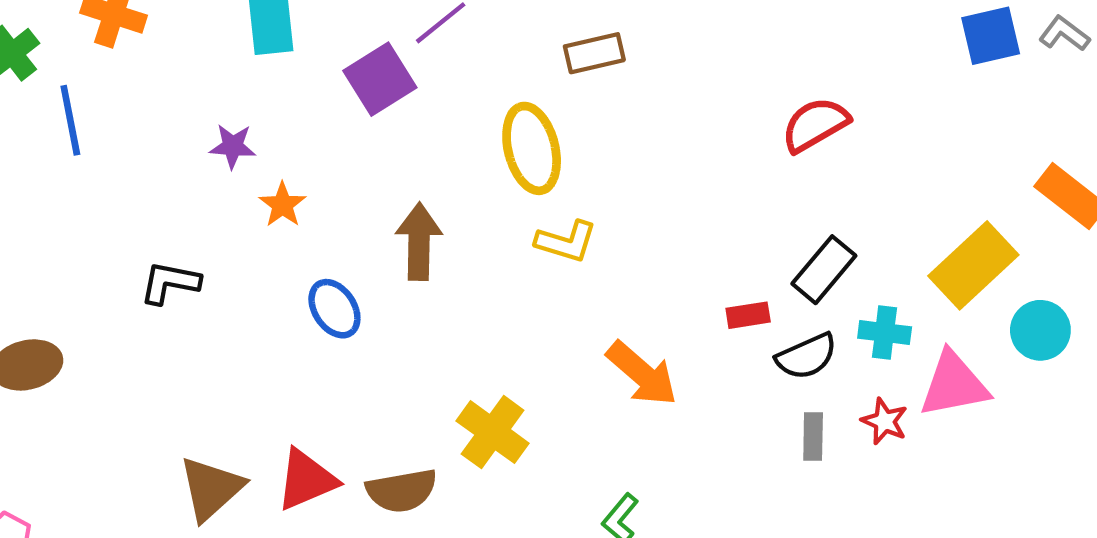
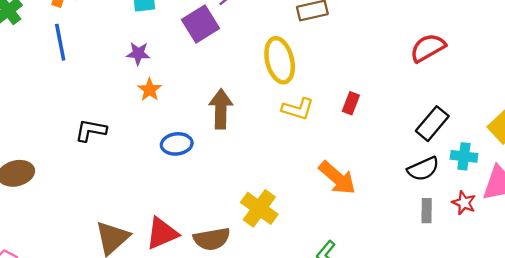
blue line: (70, 120) -> (60, 42), moved
purple star: (233, 146) -> (138, 53), moved
blue ellipse: (334, 309) -> (177, 144), turned -64
red rectangle: (748, 315) -> (351, 103), moved, turned -60

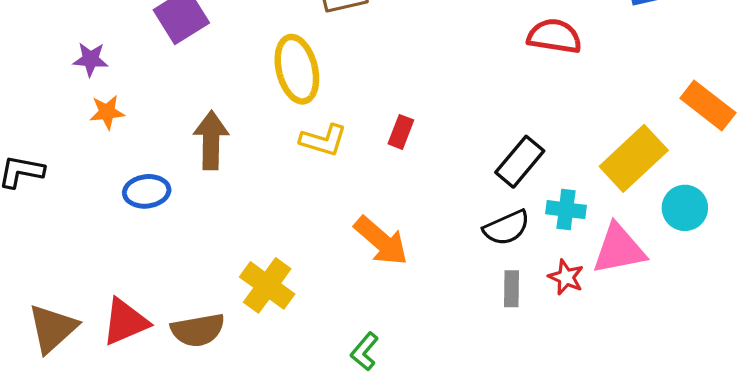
red semicircle: (428, 48) -> (554, 36), moved, turned 39
orange star: (150, 90) -> (107, 112), turned 30

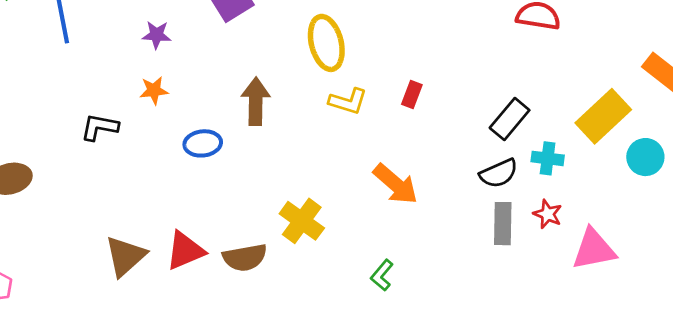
orange star: (107, 112) -> (154, 90), moved
pink triangle: (619, 249) -> (594, 249), moved
gray rectangle: (512, 289) -> (503, 224), size x1.4

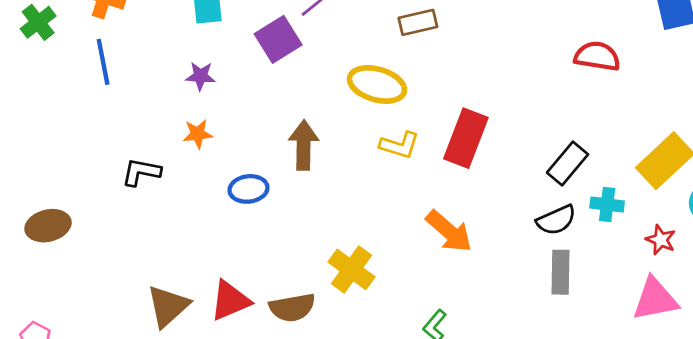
yellow ellipse: (326, 43) -> (377, 84), turned -60
red rectangle: (412, 95) -> (466, 138), size x2.0
red star: (548, 214) -> (661, 240), moved

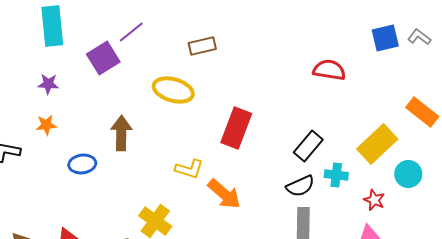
yellow L-shape: (400, 145) -> (189, 169), moved

